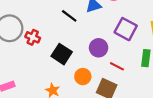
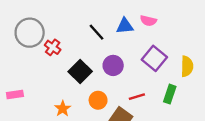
purple circle: (99, 48) -> (113, 65), moved
red line: (117, 66) -> (137, 97), turned -56

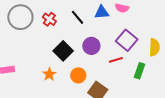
red cross: (53, 47) -> (49, 19), moved
red line: (137, 97) -> (116, 60), moved
orange star: (63, 109) -> (49, 74), moved

